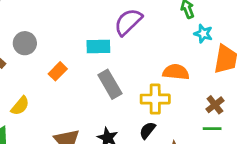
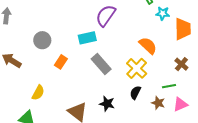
gray circle: (25, 43) -> (42, 40), moved
orange semicircle: (176, 72) -> (148, 46), turned 48
yellow cross: (155, 99) -> (137, 68), turned -35
green line: (212, 129) -> (169, 86), moved

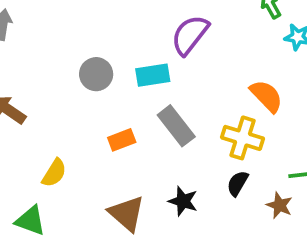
gray circle: (42, 40) -> (96, 74), moved
orange rectangle: (61, 62) -> (122, 140), moved, turned 32
yellow cross: (137, 68) -> (242, 138), turned -30

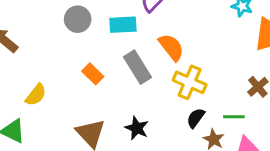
orange semicircle: (266, 96) -> (171, 47), moved
orange rectangle: (122, 140) -> (93, 74), turned 60
black semicircle: (238, 183) -> (196, 118), moved

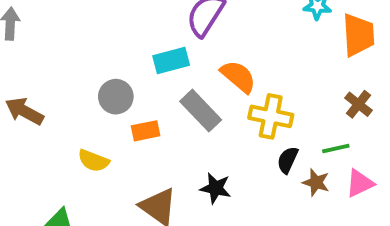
gray circle: (78, 19) -> (116, 97), moved
orange rectangle: (93, 74) -> (146, 131), turned -45
yellow semicircle: (36, 95) -> (94, 161), moved, turned 85

